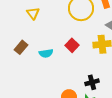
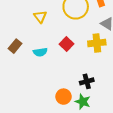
yellow triangle: (33, 13) -> (40, 17), moved

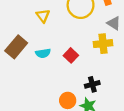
red square: (67, 44) -> (71, 55), moved
brown rectangle: (15, 46) -> (16, 47), size x1.5

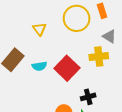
red square: (71, 55) -> (67, 68), size x1.6

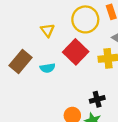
red square: (67, 68) -> (76, 52), moved

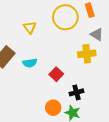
red square: (76, 52) -> (56, 74), moved, size x0.6

